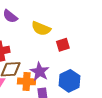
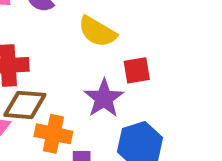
purple star: (40, 72) -> (104, 98), moved

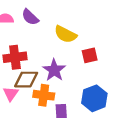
purple star: (104, 98) -> (54, 70), moved

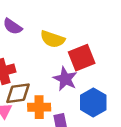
red square: (90, 55) -> (82, 58), size x1.5
purple star: (54, 70) -> (65, 79), moved

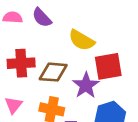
brown diamond: (18, 93) -> (53, 72), moved

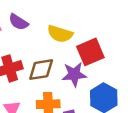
purple star: (86, 85) -> (74, 74), turned -30

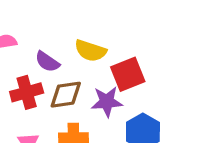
purple semicircle: (18, 22) -> (47, 62), moved

